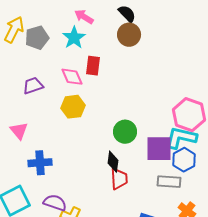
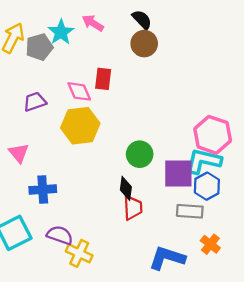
cyan star: (74, 38) -> (61, 32), moved
yellow hexagon: (73, 107) -> (80, 126), size x1.4

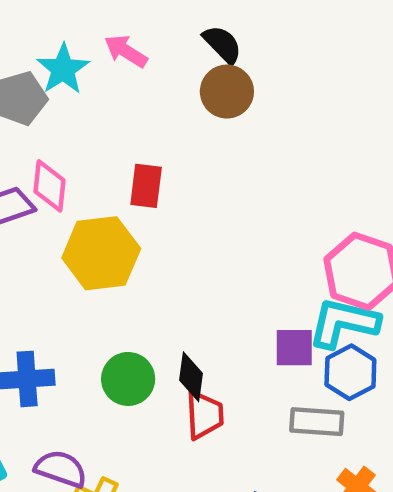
red rectangle: (103, 79) -> (146, 186), moved
pink diamond: (79, 91) -> (50, 186), moved, turned 30
green circle: (140, 154) -> (128, 379), moved
purple square: (178, 174) -> (294, 348), size x0.7

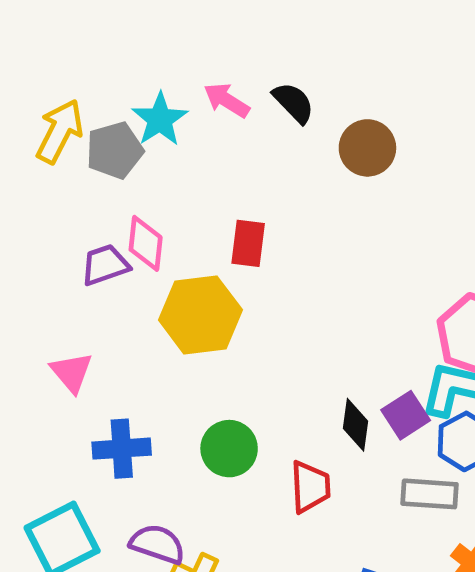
black semicircle: (222, 44) -> (294, 103), moved
brown circle: (227, 92) -> (367, 148), moved
purple square: (294, 348) -> (406, 415), turned -33
black diamond: (191, 377) -> (356, 425), moved

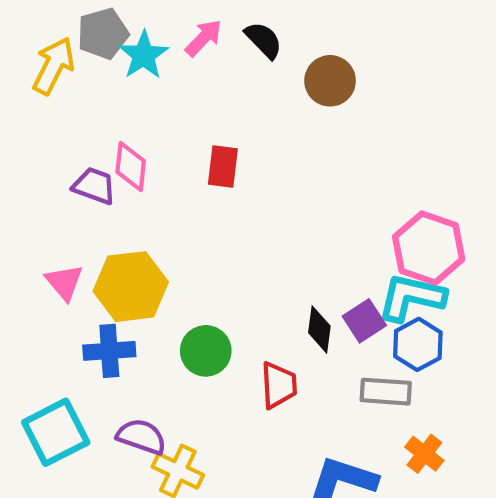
pink arrow: (227, 100) -> (204, 38), turned 102
gray pentagon: (115, 150) -> (103, 34), moved
purple trapezoid: (105, 265) -> (94, 186), turned 39
yellow hexagon: (200, 315) -> (131, 287), moved

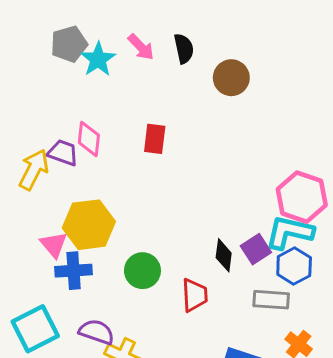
pink arrow: (204, 38) -> (141, 47), turned 92
black semicircle: (264, 40) -> (184, 49), turned 32
yellow arrow: (54, 66) -> (34, 170), moved
pink triangle: (64, 282) -> (54, 245), moved

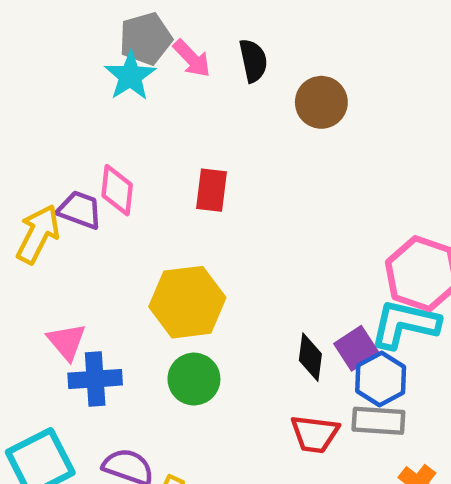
gray pentagon: (69, 44) -> (146, 39), moved
yellow hexagon: (89, 225) -> (187, 302), moved
blue hexagon: (294, 266) -> (381, 379), moved
red trapezoid: (195, 295) -> (315, 434), moved, turned 100

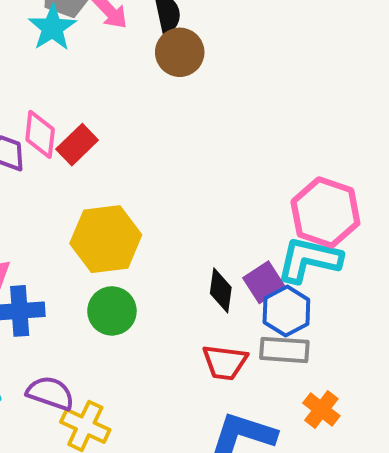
brown circle: (321, 102) -> (180, 52), moved
red rectangle: (212, 190) -> (77, 145), moved, turned 39

